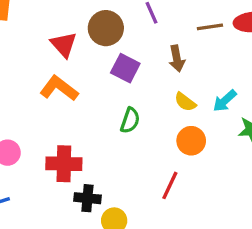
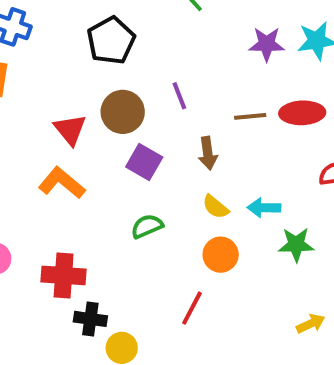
cyan arrow: (225, 101) -> (264, 208), turned 40
green semicircle: (130, 120) -> (147, 226), turned -135

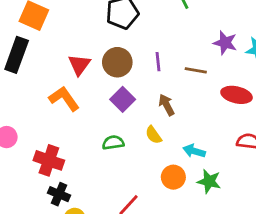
brown line: (250, 116) -> (196, 70), moved
brown arrow: (208, 153) -> (167, 105), turned 145
yellow semicircle: (215, 207) -> (153, 135), moved
orange circle: (221, 255) -> (173, 177), moved

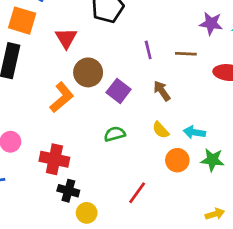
brown circle: (117, 62) -> (88, 72), moved
red triangle: (79, 65) -> (66, 38), moved
orange L-shape: (64, 99) -> (62, 97), turned 92
yellow semicircle: (153, 135) -> (161, 130), moved

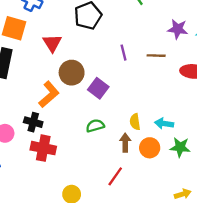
brown arrow: (162, 91) -> (125, 143), moved, turned 36
yellow semicircle: (161, 130) -> (135, 122), turned 35
black cross: (68, 191) -> (33, 122), moved

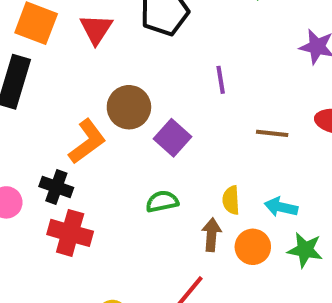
red triangle: (52, 43) -> (96, 29), moved
brown line: (156, 56) -> (272, 133), moved

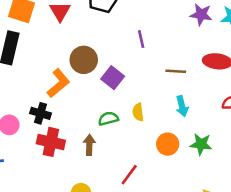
yellow semicircle: (231, 200) -> (138, 112), moved
cyan arrow: (281, 207) -> (182, 106), moved, turned -114
brown arrow: (212, 235) -> (89, 145), moved

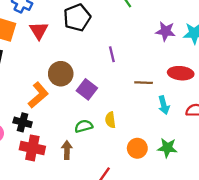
cyan arrow: (182, 106) -> (164, 105), moved

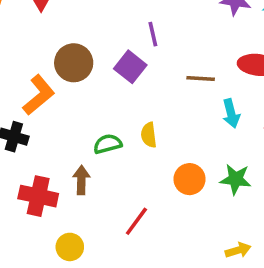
purple square: (87, 89) -> (130, 67), moved
red cross: (32, 148) -> (38, 196), moved

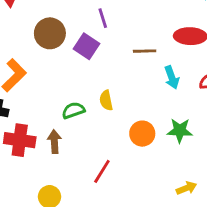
brown circle: (74, 63) -> (50, 33), moved
red cross: (38, 196) -> (20, 140), moved

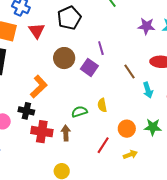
brown line: (145, 51) -> (129, 72), turned 56
red line: (102, 171) -> (103, 145), moved
yellow arrow: (186, 188) -> (130, 155), moved

